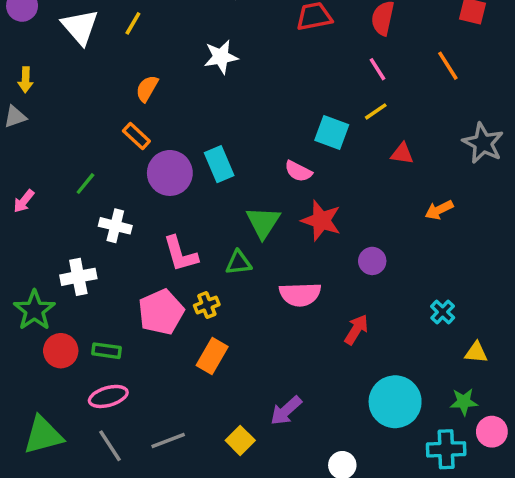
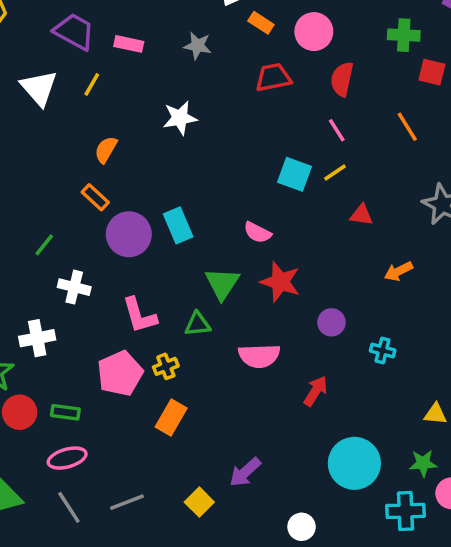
cyan square: (332, 133) -> (294, 174), moved
cyan cross: (443, 312) -> (383, 351), moved, turned -30

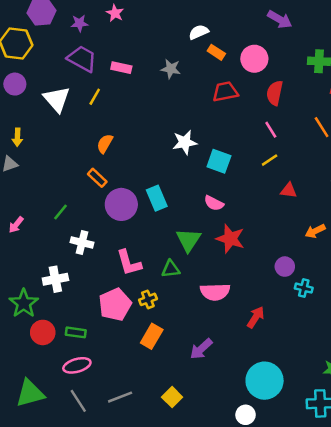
white star: (180, 118) -> (185, 142), moved
cyan square: (294, 174) -> (219, 161), moved
purple circle: (331, 322) -> (285, 267), moved
cyan circle: (354, 463) -> (265, 381), moved
purple arrow: (245, 472) -> (201, 349), moved

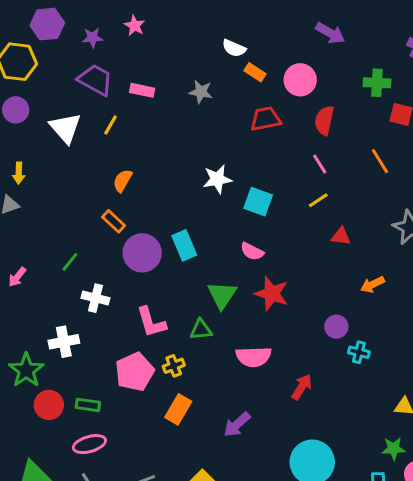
white semicircle: (199, 32) -> (234, 48), turned -132

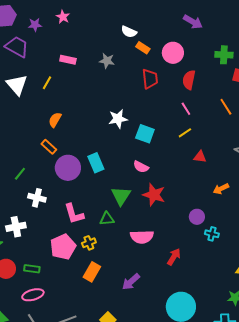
purple trapezoid: (95, 80) -> (17, 47), moved
red trapezoid: (266, 119) -> (150, 79), turned 95

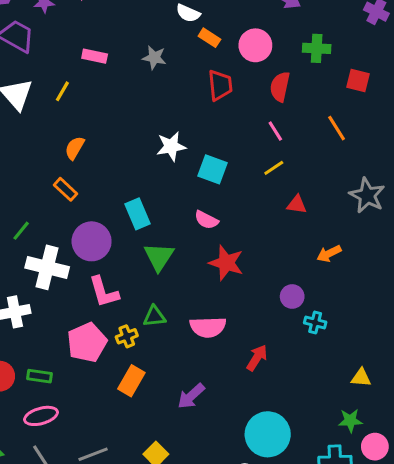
green cross: (224, 55) -> (317, 48), moved
purple circle: (68, 168) -> (92, 241), moved
green triangle: (121, 196) -> (159, 257), moved
white cross: (37, 198) -> (47, 267), size x1.5
green triangle: (107, 219) -> (154, 316), moved

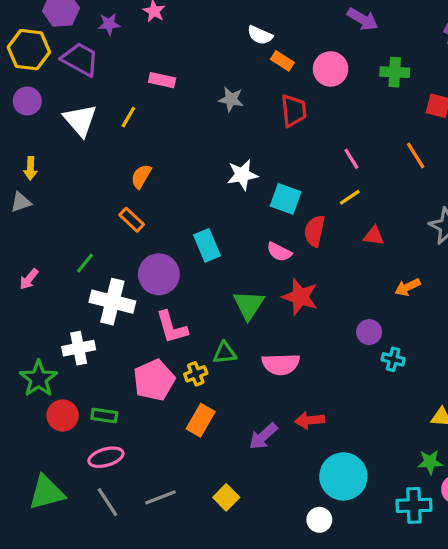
gray star: (154, 58) -> (231, 99), moved
red semicircle: (280, 87) -> (314, 231), moved
green triangle: (159, 257) -> (249, 305), moved
red arrow: (257, 358) -> (310, 420), moved, turned -128

